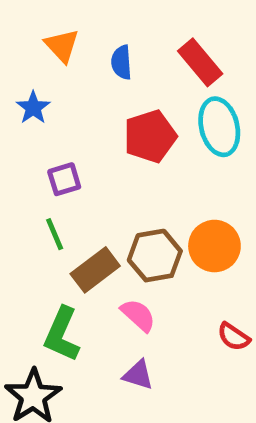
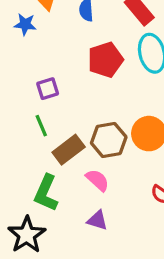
blue star: (33, 108) -> (25, 24), moved, turned -30

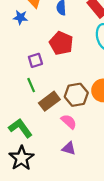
red pentagon: (105, 60) -> (61, 43), moved, turned -30
green L-shape: (46, 193) -> (20, 128), moved, turned 120

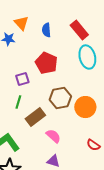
green line: (31, 85) -> (18, 102), turned 40
brown hexagon: (76, 95) -> (60, 98), moved

